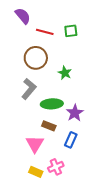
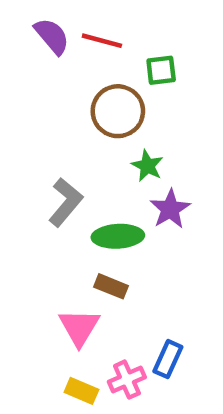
red line: (45, 32) -> (102, 41), moved
brown circle: (36, 58) -> (118, 111), moved
purple star: (75, 113) -> (170, 209), moved
blue rectangle: (71, 140) -> (168, 359), moved

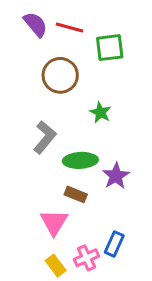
green square: (161, 70) -> (110, 48), size x1.4
brown circle: (118, 111) -> (60, 75), moved
purple star: (170, 209) -> (116, 176), moved
yellow rectangle: (81, 391) -> (56, 266), turned 30

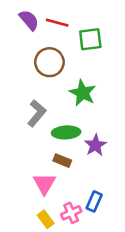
green star: (100, 112) -> (83, 93), size x1.5

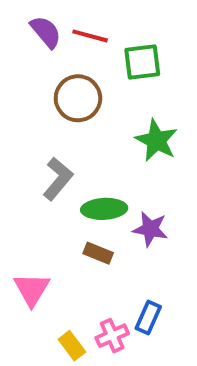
green star: (83, 93) -> (156, 141), moved
purple star: (95, 145) -> (150, 229), turned -30
pink triangle: (44, 184) -> (32, 289), moved

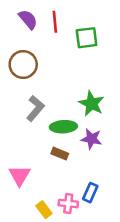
red line: (90, 36) -> (55, 22), turned 70
brown circle: (78, 98) -> (23, 65), moved
green star: (156, 141) -> (91, 104), moved
pink cross: (112, 336) -> (68, 204), turned 30

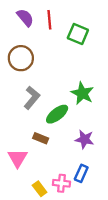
green square: (87, 38) -> (78, 34), turned 30
green ellipse: (63, 127) -> (57, 114), turned -35
purple star: (91, 139) -> (84, 139), moved
brown rectangle: (60, 154) -> (41, 138), moved

